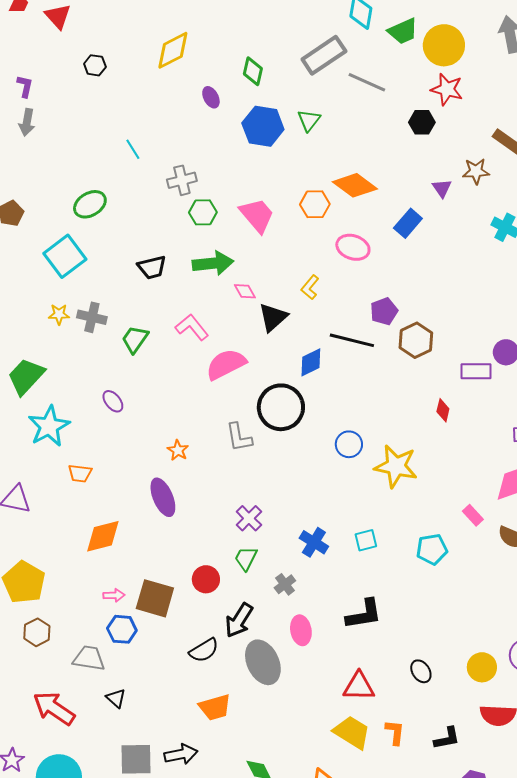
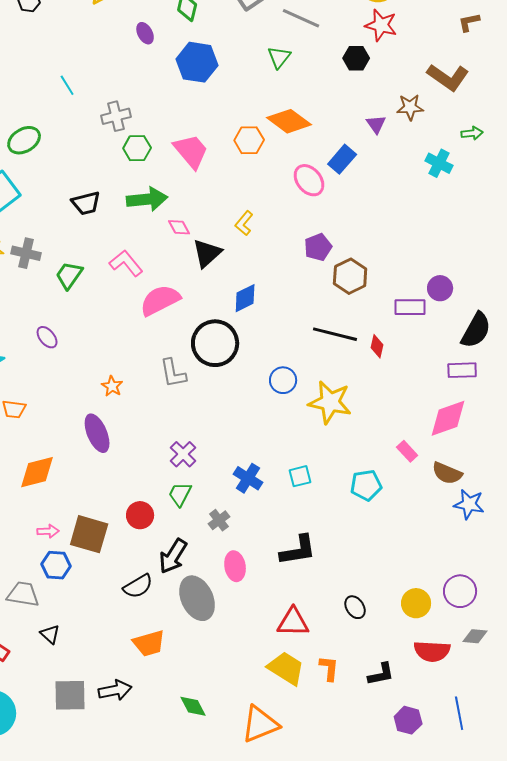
green triangle: (309, 120) -> (279, 57), moved
pink ellipse: (353, 247) -> (309, 180), moved, turned 32
black line: (352, 340) -> (335, 334), moved

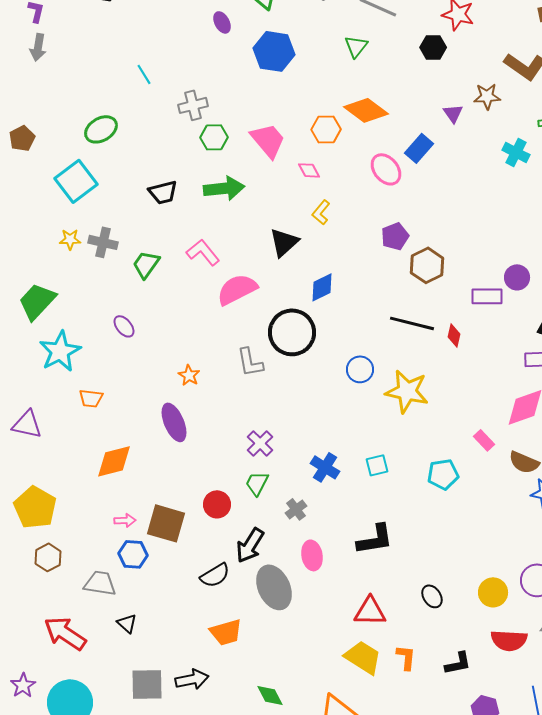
pink diamond: (179, 227) -> (309, 170), moved

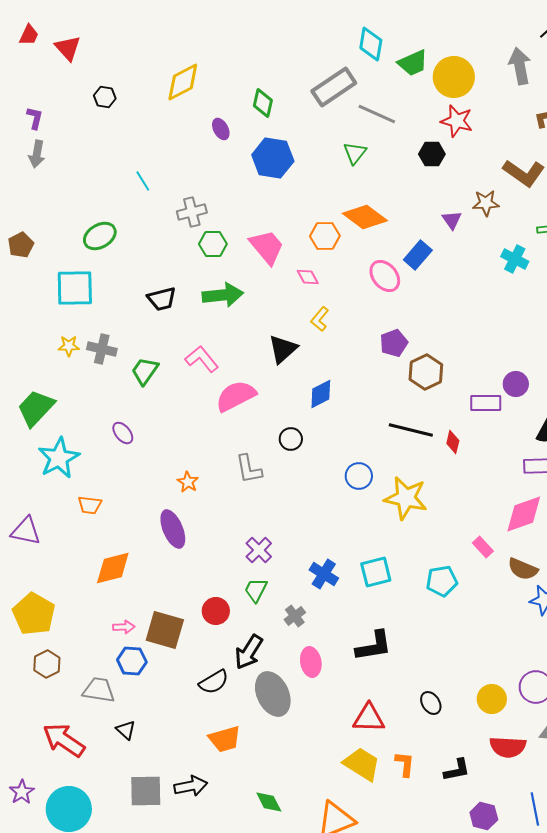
cyan square: (76, 181) -> (75, 288), turned 36
black circle: (292, 332) -> (291, 439), size x0.5
cyan square: (377, 465) -> (376, 572), size x1.4

